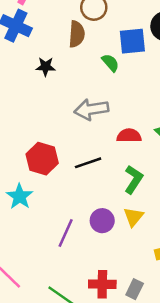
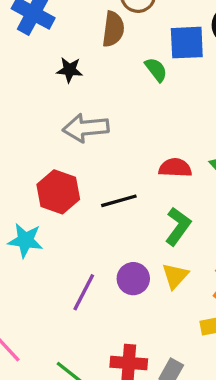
gray arrow: (91, 109) -> (86, 128), moved
cyan star: (20, 196) -> (25, 240), turned -30

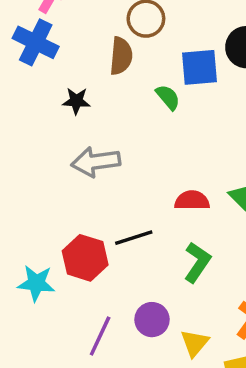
red hexagon: (58, 192) -> (85, 258), moved
yellow triangle: (175, 276) -> (195, 343), moved

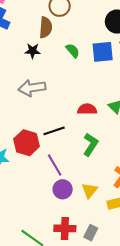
blue square: (199, 67) -> (103, 52), moved
black star: (76, 101) -> (33, 51), moved
purple circle: (152, 320) -> (63, 189), moved
purple line: (100, 336) -> (55, 165), moved, turned -55

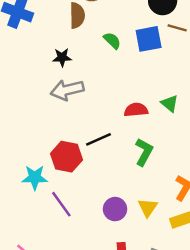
black star: (33, 51) -> (62, 57), moved
purple line: (55, 165) -> (61, 204), moved

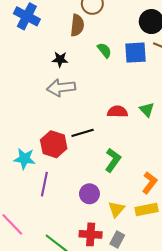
green L-shape: (144, 152) -> (113, 160), moved
purple line: (61, 204) -> (44, 184), turned 40
yellow triangle: (148, 208) -> (116, 209), moved

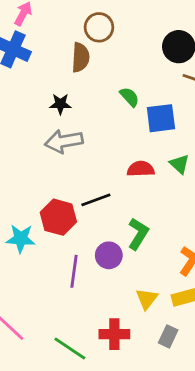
green semicircle: (104, 50) -> (130, 97), moved
blue square: (135, 53) -> (161, 118), moved
purple line: (44, 184) -> (74, 271), moved
purple circle: (89, 194) -> (109, 255), moved
gray rectangle: (117, 240) -> (168, 336), moved

